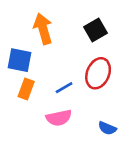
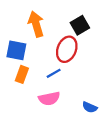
red ellipse: (98, 73) -> (67, 49), moved

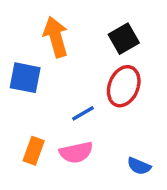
red ellipse: (67, 49) -> (124, 86), moved
orange rectangle: (22, 74) -> (34, 151), moved

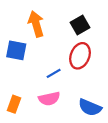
orange rectangle: (34, 151) -> (14, 104), moved
blue semicircle: (139, 166) -> (90, 107), size x1.5

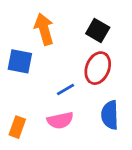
black square: (80, 25) -> (98, 30), turned -30
blue semicircle: (90, 107) -> (110, 115), moved, turned 65

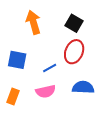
blue square: (20, 61) -> (17, 60), moved
blue semicircle: (110, 115) -> (83, 87), turned 95

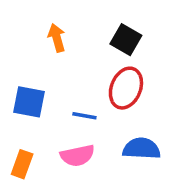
orange arrow: (33, 22) -> (57, 38), size x0.7
blue line: (50, 68) -> (84, 116), turned 40

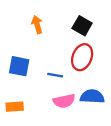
pink semicircle: (77, 156) -> (64, 101), moved
orange rectangle: (22, 164) -> (15, 107), turned 66

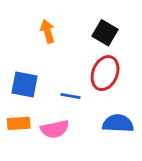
pink semicircle: (64, 101) -> (55, 129), moved
orange rectangle: (15, 107) -> (19, 123), moved

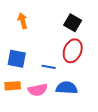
orange arrow: (47, 31) -> (23, 21), moved
blue semicircle: (118, 123) -> (67, 88), moved

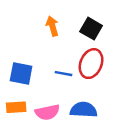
orange arrow: (23, 21) -> (52, 26), moved
blue line: (49, 67) -> (64, 74), moved

